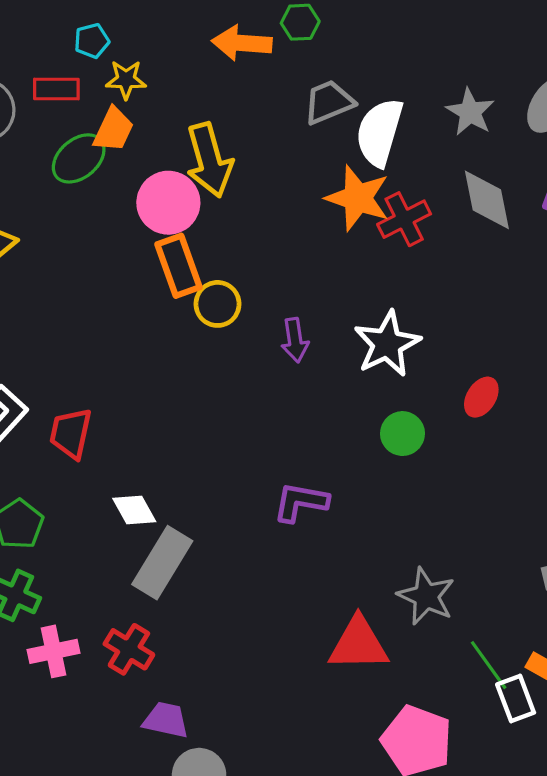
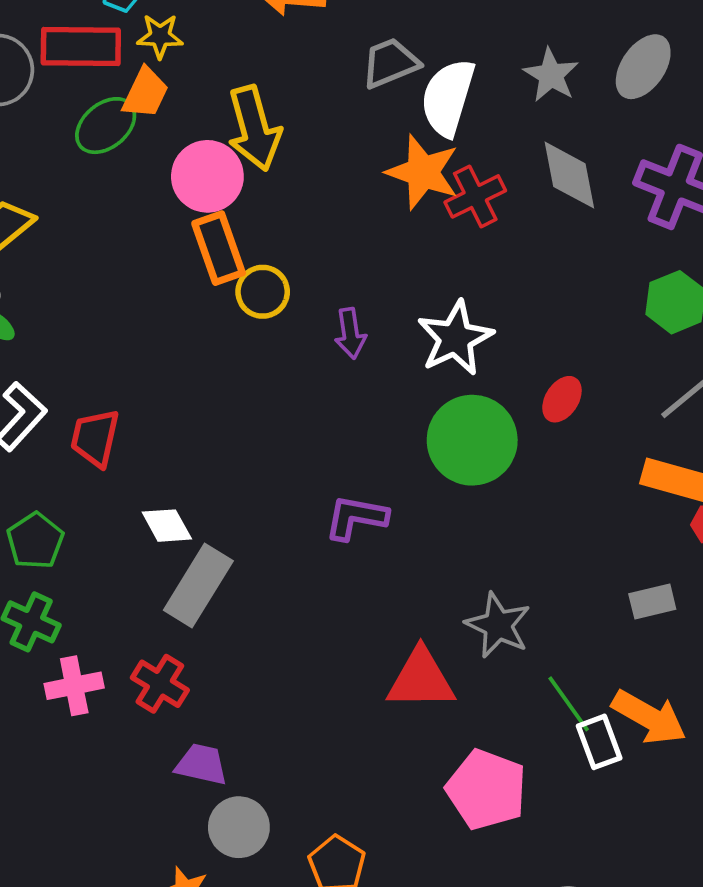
red rectangle: (56, 89) -> (81, 46), size x1.5
green circle: (403, 434) -> (472, 440), size x1.8

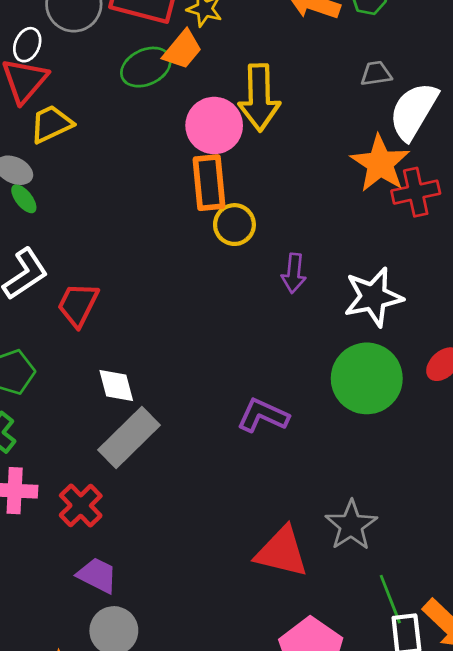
gray trapezoid: (390, 63) -> (376, 74), size x0.7

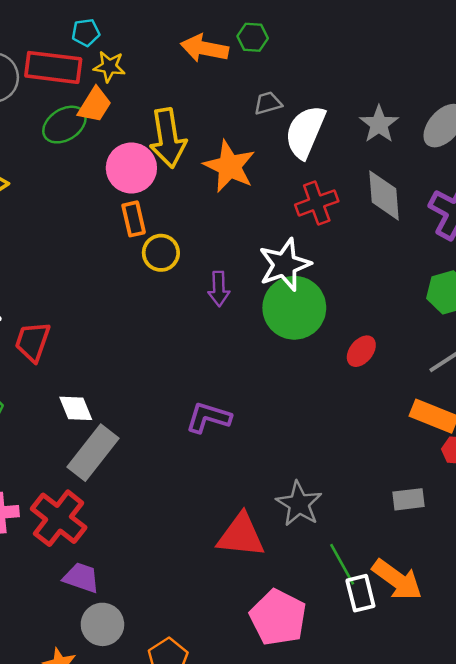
orange star: (380, 163) -> (229, 166), moved
orange rectangle: (209, 183) -> (134, 219), size x0.7
white star: (373, 297) -> (285, 265), moved
green circle: (367, 378) -> (294, 308), moved
red cross: (81, 506) -> (59, 518), size x1.4

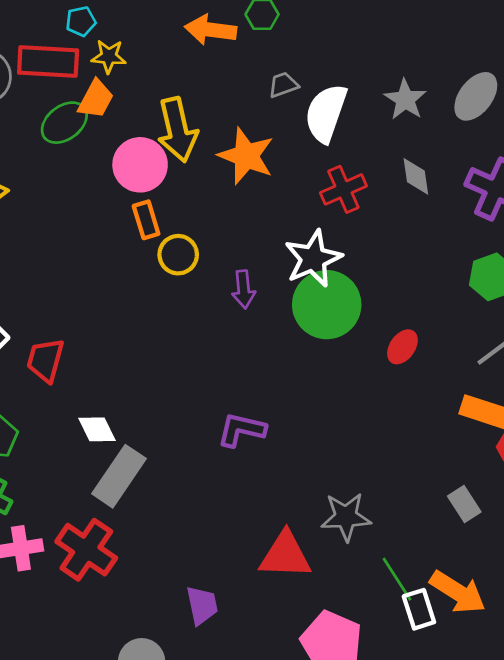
gray diamond: (384, 195) -> (416, 176), size x0.7
gray rectangle: (408, 499) -> (464, 504), turned 68
gray star: (299, 504) -> (346, 517), turned -30
purple trapezoid: (81, 578) -> (202, 605), moved, turned 63

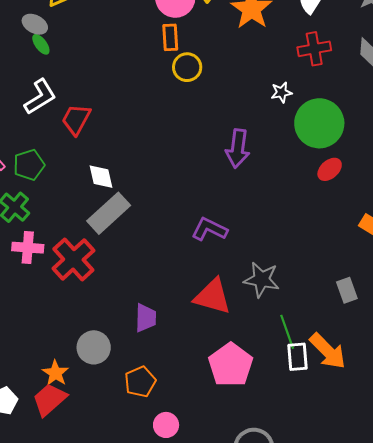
white star: (313, 259) -> (281, 92), size x0.5
purple arrow: (244, 289) -> (238, 149), moved, size x1.4
green circle: (327, 305) -> (319, 123), moved
purple L-shape: (241, 430) -> (209, 229), moved

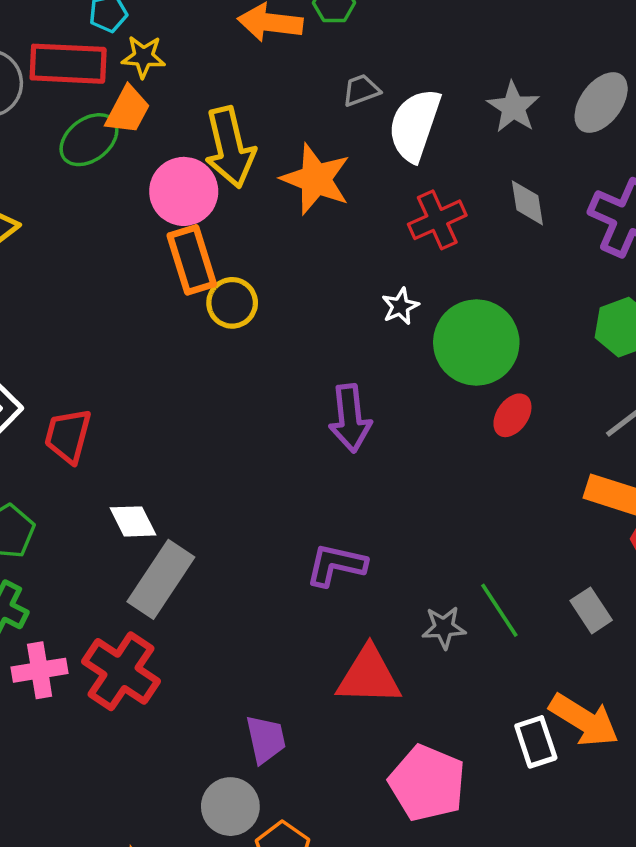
orange rectangle: (170, 37) -> (192, 260), size x1.4
gray star: (262, 280) -> (444, 628), size x0.7
green line: (287, 332) -> (499, 610), moved
gray circle: (94, 347) -> (230, 807), moved

